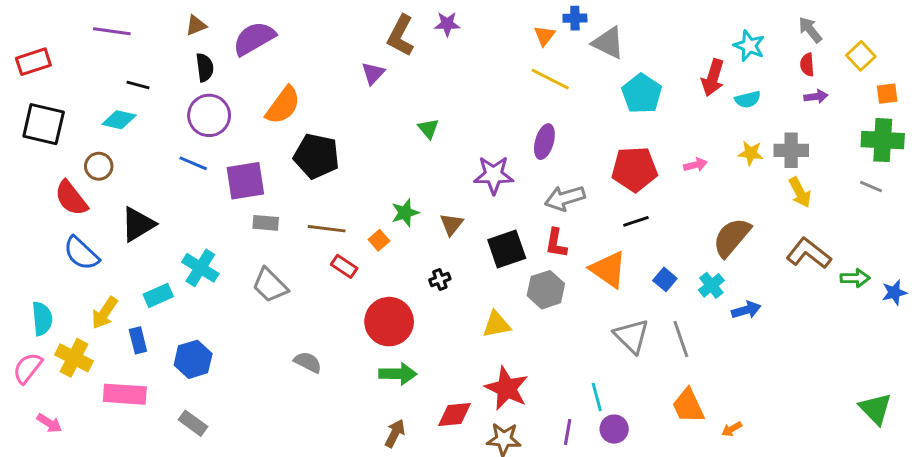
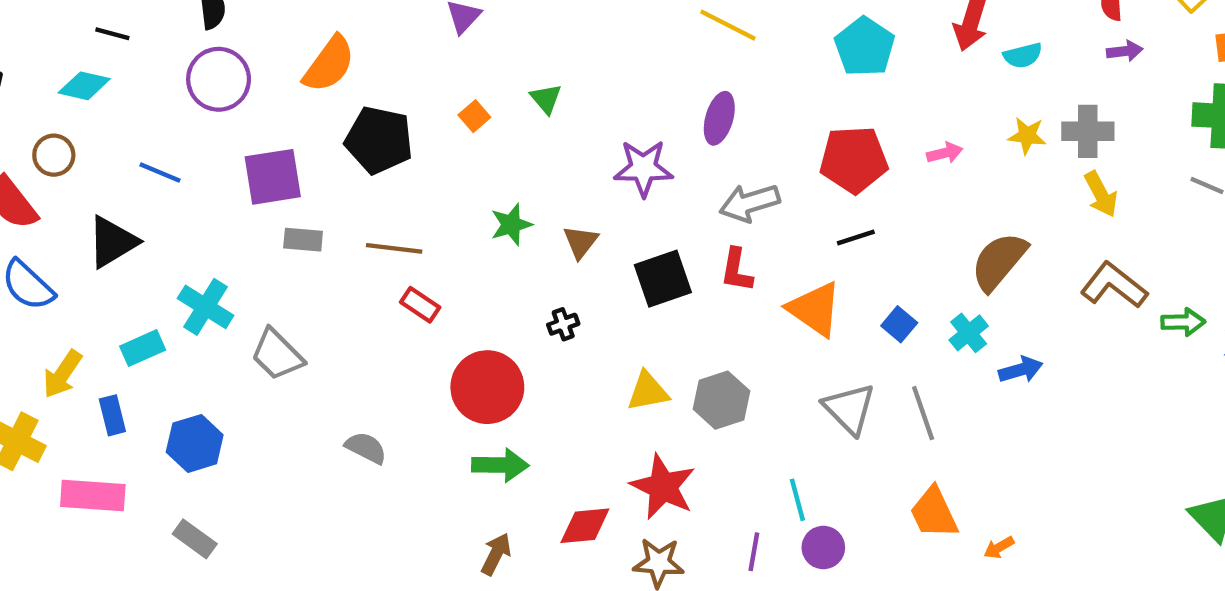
blue line: (193, 163) -> (160, 172), moved
orange square: (379, 240) -> (474, 116), moved
gray trapezoid: (270, 285) -> (277, 355), moved
gray hexagon: (546, 290) -> (721, 400), moved

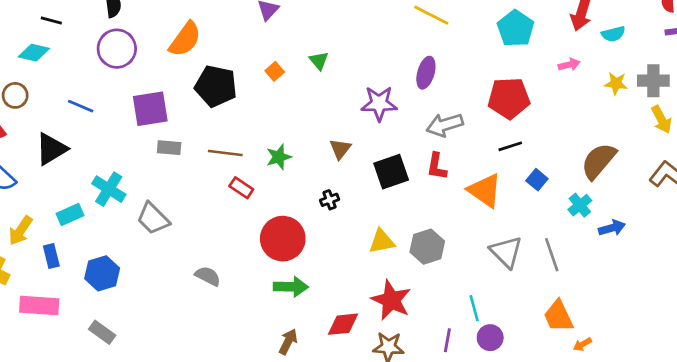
pink arrow: (945, 153) -> (569, 65), moved
green star: (511, 225) -> (279, 157), moved
blue square: (899, 324) -> (537, 180), moved
orange arrow: (999, 547) -> (582, 344), moved

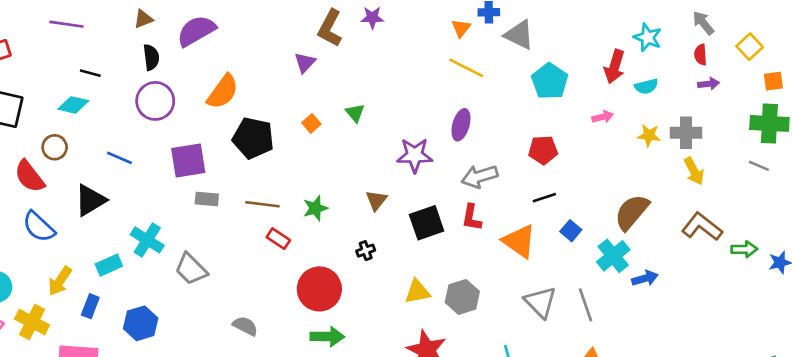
red pentagon: (509, 98) -> (543, 150), size x0.7
cyan cross: (580, 205) -> (613, 256), size x1.4
blue rectangle: (51, 256) -> (90, 306), turned 35

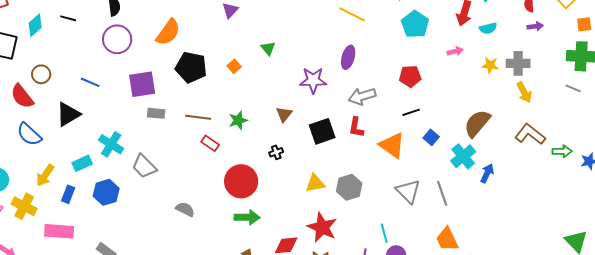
cyan diamond: (73, 105) -> (35, 25), moved, turned -55
orange square: (311, 123) -> (234, 66), moved
blue arrow: (645, 278) -> (487, 173), turned -48
blue hexagon: (141, 323) -> (106, 192), moved

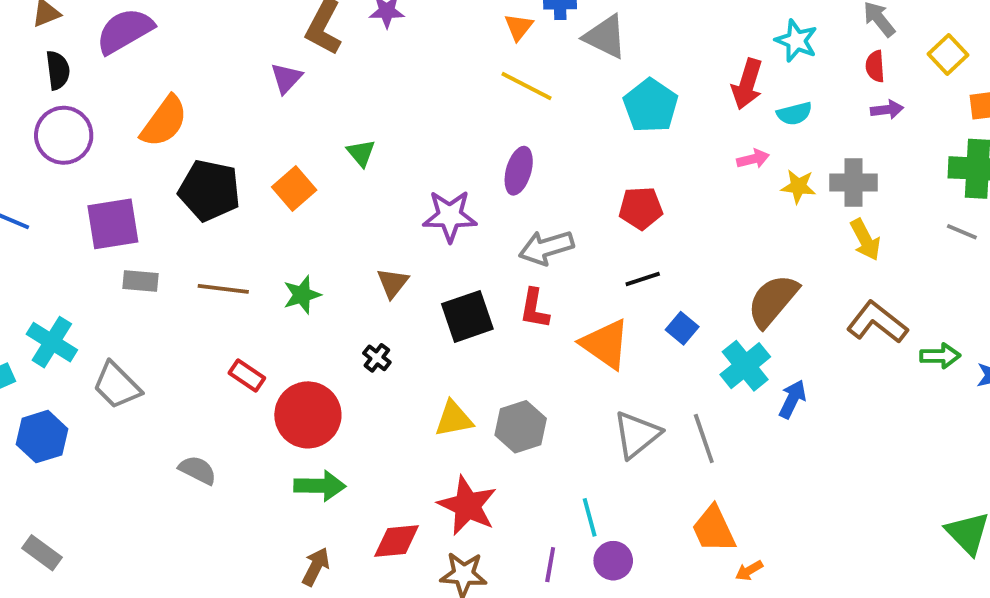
pink arrow: (455, 51) -> (753, 159), moved
orange square: (234, 66) -> (294, 188), size x1.5
red rectangle: (210, 143) -> (247, 376), moved
black cross: (276, 152) -> (377, 358), turned -32
gray triangle: (408, 191) -> (637, 435), turned 36

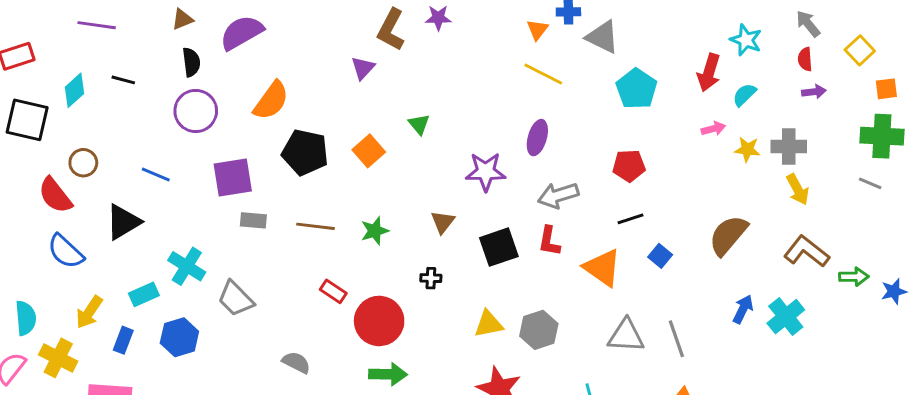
cyan semicircle: (794, 114) -> (744, 95), turned 150
black cross: (377, 358) -> (431, 278), turned -36
cyan cross: (745, 366) -> (786, 317), moved
gray triangle: (637, 435) -> (626, 336), turned 42

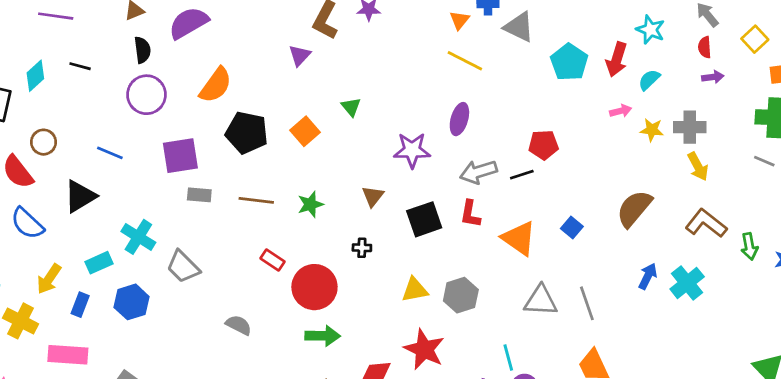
cyan pentagon: (636, 89) -> (569, 62), moved
black line: (631, 219) -> (522, 175), moved
green arrow: (854, 277) -> (749, 246), turned 80

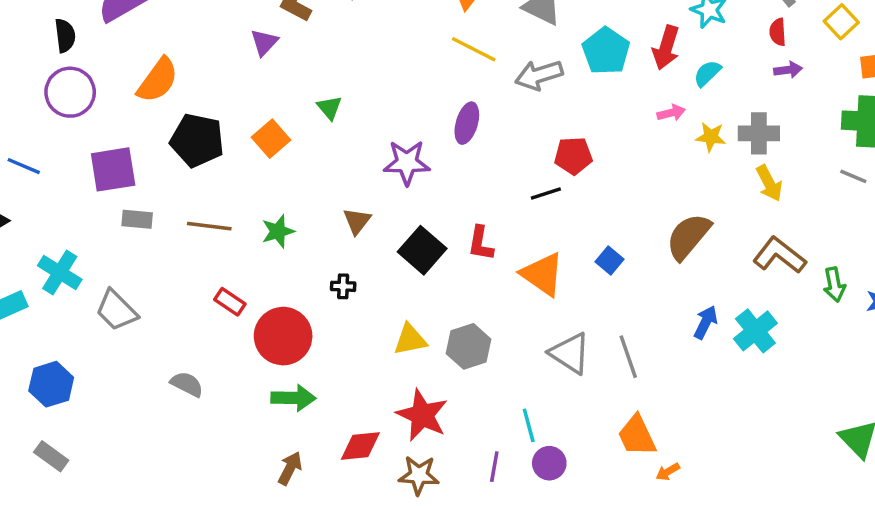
gray arrow: (478, 172) -> (539, 75), moved
black square: (424, 219) -> (422, 250), turned -30
gray triangle: (541, 301) -> (570, 353), turned 30
blue hexagon: (132, 302) -> (51, 384), moved

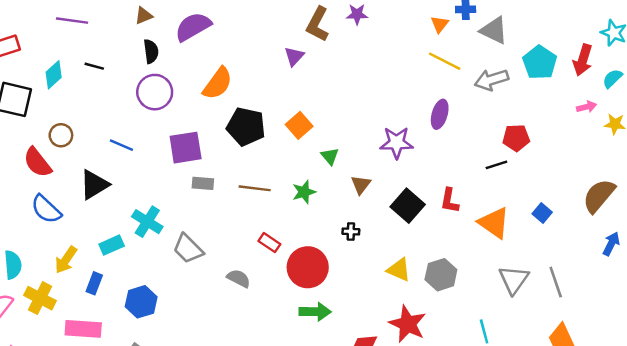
green triangle: (329, 108) -> (330, 156), moved
blue arrow: (706, 322) -> (611, 244), moved
yellow triangle: (410, 340) -> (399, 270), turned 35
gray triangle: (570, 353) -> (514, 280), turned 32
gray semicircle: (187, 384) -> (239, 278), moved

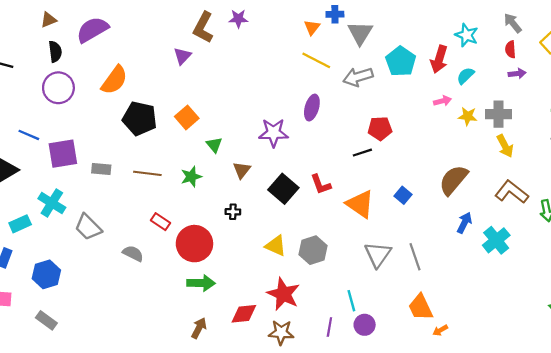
gray triangle: (494, 30) -> (360, 33), turned 36
purple square: (186, 148) -> (63, 154), moved
red L-shape: (450, 201) -> (321, 184), turned -30

